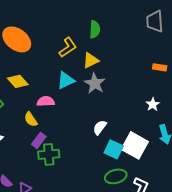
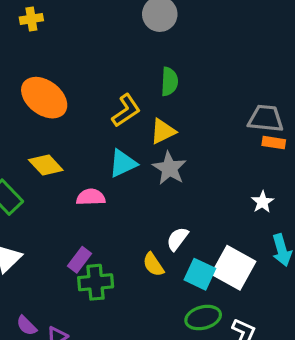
gray trapezoid: (155, 21) -> (266, 118), moved, turned 100
yellow semicircle: (31, 119) -> (153, 265), moved

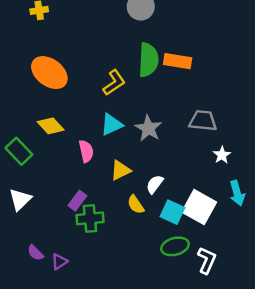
green semicircle: (169, 82) -> (148, 60), size x1.5
gray trapezoid: (266, 118) -> (203, 121), moved
yellow triangle: (163, 131) -> (120, 170), moved
orange rectangle: (274, 143) -> (178, 61), moved, size x1.5
pink semicircle: (91, 197) -> (86, 151), turned 80

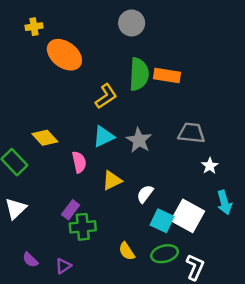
orange ellipse: (49, 73) -> (64, 55), moved
yellow semicircle: (136, 205) -> (127, 251), moved
purple triangle: (60, 262) -> (63, 266), moved

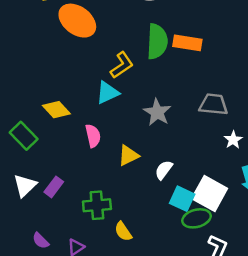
cyan triangle: (104, 137) -> (107, 93), moved
purple rectangle: (71, 210) -> (54, 187), moved
yellow semicircle: (127, 251) -> (123, 231), moved
green ellipse: (165, 254) -> (196, 218), moved

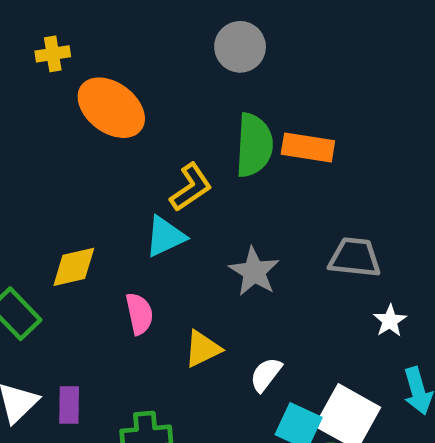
yellow diamond: (56, 110) -> (74, 267), turned -60
purple rectangle: (54, 187) -> (69, 405), turned -36

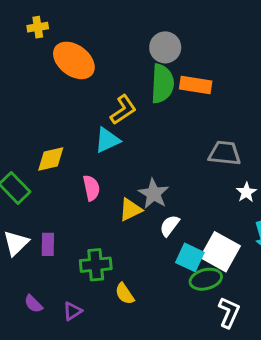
gray circle: (240, 47) -> (165, 47), moved
gray star: (254, 272) -> (154, 194), moved

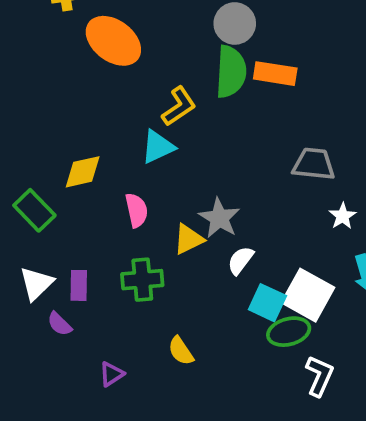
green cross: (96, 265) -> (142, 280), moved
purple semicircle: (33, 304) -> (59, 324), moved

